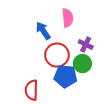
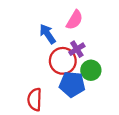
pink semicircle: (68, 18) -> (74, 20), turned 36
purple cross: (86, 44) -> (77, 49), moved, turned 32

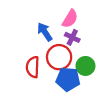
purple cross: (77, 49) -> (72, 37), moved, turned -32
red semicircle: (35, 100) -> (33, 67), moved

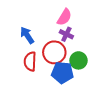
blue arrow: (45, 32) -> (27, 35), moved

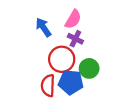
blue arrow: (27, 35) -> (43, 27), moved
red semicircle: (30, 61) -> (48, 86), moved

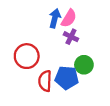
blue arrow: (43, 27) -> (55, 18), moved, turned 48
red circle: (62, 59) -> (27, 56), moved

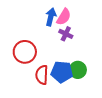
green circle: (84, 65) -> (78, 70), moved

